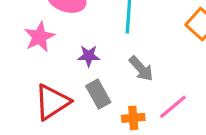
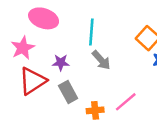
gray arrow: (141, 69) -> (101, 60), moved
red triangle: (52, 102) -> (33, 81), moved

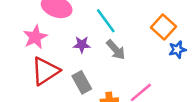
cyan line: (91, 32) -> (106, 21), turned -40
purple star: (61, 63) -> (82, 45), moved

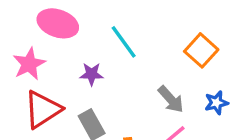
gray arrow: (116, 50) -> (171, 99), moved
blue star: (177, 50) -> (216, 103), moved

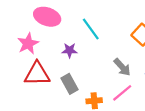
red triangle: (43, 109) -> (37, 74), turned 32

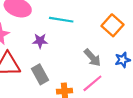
cyan line: (91, 29) -> (61, 20), turned -45

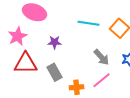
cyan line: (61, 20) -> (88, 23), moved

